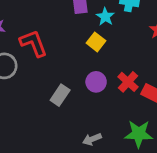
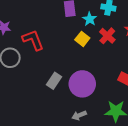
purple circle: (96, 82) -> (82, 84), moved, size x1.6
red cross: (128, 82) -> (107, 36), moved

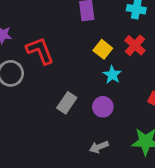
cyan star: (90, 19) -> (112, 75), moved
purple circle: (82, 84) -> (103, 107), size x0.6

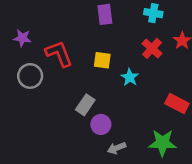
yellow square: (103, 49) -> (102, 60), moved, turned -30
purple circle: (103, 107) -> (101, 124), moved

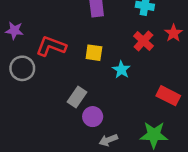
red L-shape: (59, 54) -> (51, 46), turned -48

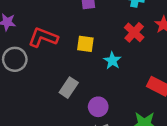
purple circle: (93, 117) -> (98, 107), moved

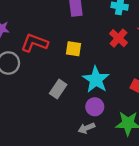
cyan star: (112, 61) -> (96, 80), moved, size x1.6
purple circle: (98, 107) -> (95, 107), moved

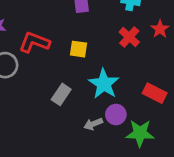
purple circle: (95, 107) -> (116, 114), moved
gray arrow: (86, 128) -> (93, 124), moved

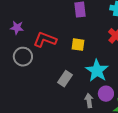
gray arrow: (93, 124) -> (89, 101), turned 104

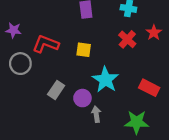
gray rectangle: (65, 79) -> (56, 90), moved
purple circle: (106, 94) -> (82, 98), moved

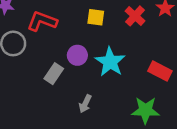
yellow square: (84, 50) -> (96, 17), moved
purple circle: (82, 98) -> (77, 55), moved
gray arrow: (96, 114) -> (85, 104), moved, turned -147

